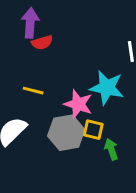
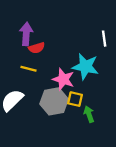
purple arrow: (30, 23) -> (26, 34), moved
red semicircle: (42, 42) -> (37, 48), moved

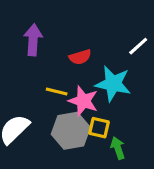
white line: (104, 39) -> (138, 46), turned 56
red semicircle: (37, 48) -> (80, 57), moved
yellow line: (28, 69) -> (57, 92), moved

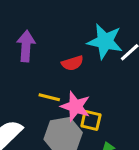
cyan star: (113, 84) -> (105, 41), moved
yellow square: (99, 128) -> (91, 120), moved

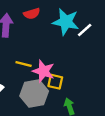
red semicircle: (72, 63) -> (32, 14), moved

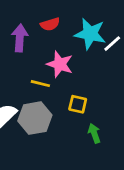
pink star: (43, 71) -> (60, 64), moved
gray hexagon: (34, 93) -> (35, 118), moved

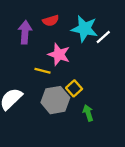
yellow square: (78, 104) -> (74, 88), turned 35
gray hexagon: (35, 118) -> (55, 100), moved

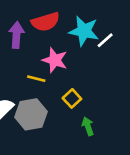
red semicircle: (51, 21) -> (46, 22), size x1.5
gray hexagon: (55, 100) -> (31, 114), moved

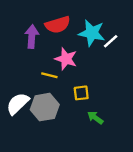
yellow square: (72, 98) -> (81, 93), turned 35
green arrow: (88, 126) -> (95, 118), turned -35

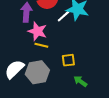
white line: (111, 41) -> (63, 16), moved
pink star: (66, 59) -> (37, 31), moved

